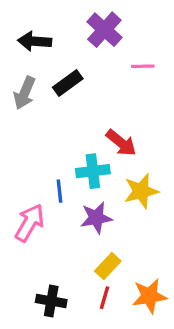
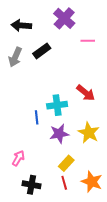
red arrow: (121, 143) -> (86, 93), moved
yellow star: (141, 191) -> (89, 133), moved, turned -30
pink arrow: (30, 223) -> (18, 158), moved, size x0.7
orange star: (149, 296) -> (92, 182), turned 30
red line: (104, 298) -> (64, 183), turned -32

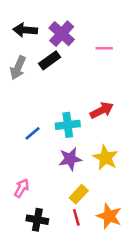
purple cross: (64, 18) -> (62, 34), moved
red arrow: (86, 93) -> (102, 110), turned -66
blue line: (37, 117) -> (32, 133), moved, turned 56

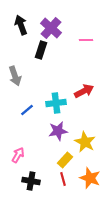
black arrow: (25, 30) -> (21, 25), turned 66
black rectangle: (50, 60) -> (41, 50), turned -36
gray arrow: (18, 68) -> (15, 76), moved, turned -42
yellow star: (105, 158) -> (85, 142), moved

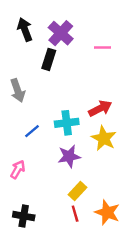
yellow star: (85, 142) -> (104, 138), moved
pink arrow: (18, 155) -> (18, 169), moved
black cross: (31, 181) -> (24, 216), moved

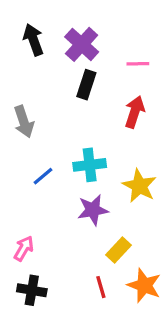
black rectangle: (49, 59) -> (86, 85), moved
red arrow: (100, 108) -> (135, 112), moved, turned -45
pink arrow: (18, 169) -> (24, 248), moved
yellow rectangle: (77, 191) -> (119, 250), moved

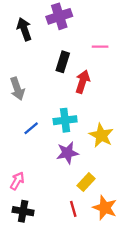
purple cross: (82, 44) -> (59, 16), moved, turned 30
red arrow: (135, 112) -> (83, 82), moved

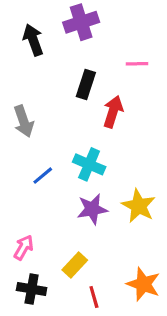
cyan cross: (65, 120) -> (89, 164), turned 30
yellow star: (101, 135) -> (139, 206), moved
yellow rectangle: (86, 182) -> (75, 265), moved
red line: (73, 209) -> (94, 297), moved

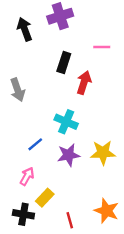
blue line: (43, 176) -> (35, 144), moved
yellow star: (139, 206) -> (103, 153), turned -30
pink arrow: (24, 247) -> (27, 176), moved
yellow rectangle: (75, 265) -> (45, 198), moved

